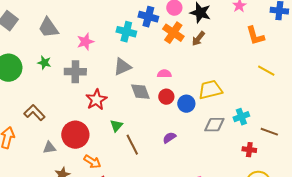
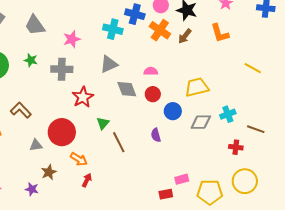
orange L-shape: (255, 36) -> (220, 33), moved
blue circle: (186, 104) -> (173, 111), moved
purple semicircle: (169, 138) -> (156, 135), turned -72

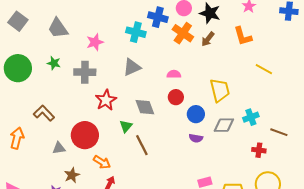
yellow line: (253, 68) -> (264, 69), moved
yellow trapezoid: (197, 87) -> (220, 90), turned 90
gray diamond: (127, 89) -> (145, 107), moved
purple semicircle: (156, 135) -> (196, 138), moved, turned -64

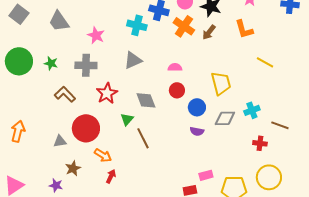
pink star: (95, 42) -> (96, 35), turned -30
green star: (54, 63) -> (51, 63), moved
brown L-shape: (44, 113) -> (65, 94), moved

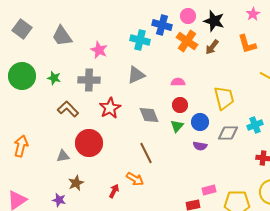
green triangle: (127, 119) -> (177, 126), moved
orange arrow: (103, 155) -> (135, 179), moved

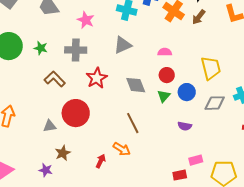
purple semicircle: (200, 146) -> (185, 126), moved

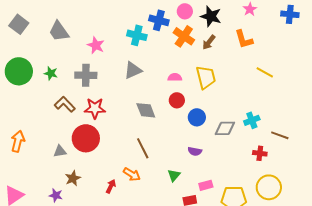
yellow trapezoid: (211, 68) -> (206, 77), moved
red star: (97, 78) -> (95, 108), moved, turned 30
green triangle: (164, 96) -> (174, 175), moved

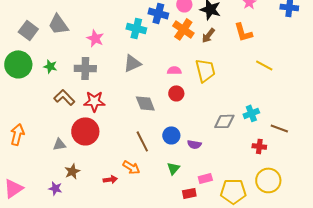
gray square: (19, 24) -> (28, 30), moved
blue circle: (197, 117) -> (171, 135), moved
red arrow: (111, 186) -> (110, 179), turned 56

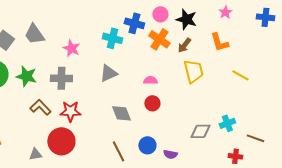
green star: (50, 66) -> (26, 76), size x1.5
yellow trapezoid: (205, 70) -> (193, 71), moved

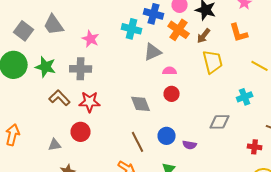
gray triangle: (108, 73) -> (153, 52), moved
cyan cross: (227, 123) -> (245, 97), moved
red circle: (61, 141) -> (81, 132), size x0.7

